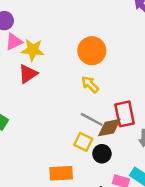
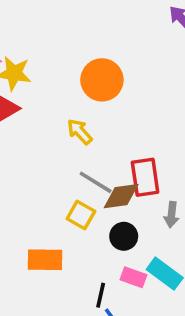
yellow arrow: (90, 84) -> (80, 132), moved
black circle: (102, 154) -> (124, 236), moved

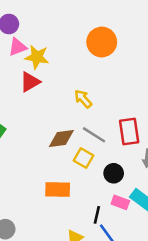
orange circle: (102, 80) -> (102, 42), moved
brown diamond: (121, 196) -> (61, 139), moved

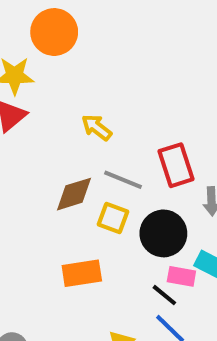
orange circle: (102, 42) -> (54, 32), moved
black circle: (114, 173) -> (163, 233), size x1.5
black line: (97, 215) -> (164, 295), moved, turned -54

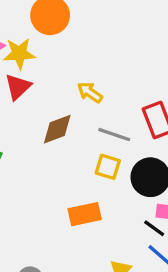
brown diamond: (74, 194) -> (57, 129), moved

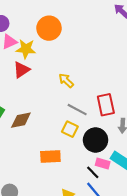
brown diamond: (57, 129) -> (21, 120), moved

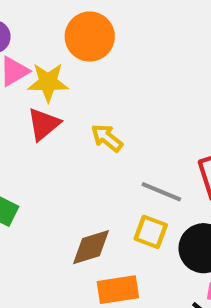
yellow arrow: (66, 81) -> (107, 138), moved
brown diamond: (21, 120) -> (91, 247), moved

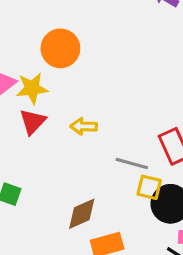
yellow arrow: (107, 138) -> (84, 126), turned -30
yellow square: (151, 232) -> (149, 187), moved

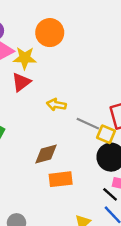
yellow arrow: (84, 126) -> (56, 105), moved
yellow square: (149, 187) -> (106, 134), moved

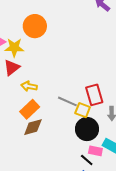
yellow arrow: (56, 105) -> (29, 86), moved
orange rectangle: (61, 179) -> (30, 109), moved, turned -36

